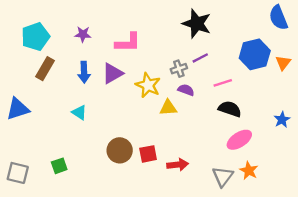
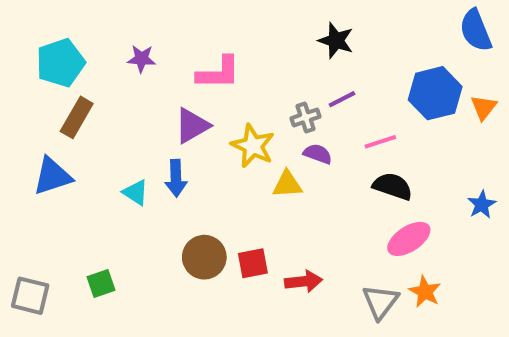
black star: (197, 24) -> (336, 41), size x0.7
blue arrow: (84, 72) -> (176, 178), moved
blue triangle: (18, 109) -> (52, 176), moved

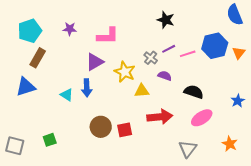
gray cross: (306, 117) -> (151, 58), turned -32
pink line: (380, 142) -> (188, 54), moved
purple semicircle: (318, 154) -> (165, 76), moved
red arrow: (304, 281) -> (160, 117), moved, size x1.4
orange star: (425, 292) -> (230, 144), moved

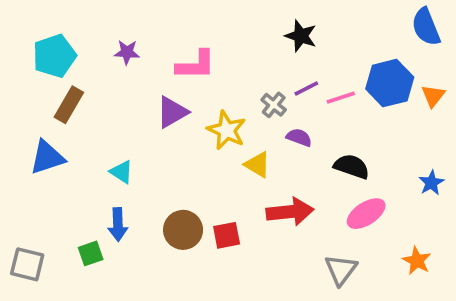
blue arrow: (87, 88) -> (118, 224), moved
yellow triangle: (142, 91) -> (257, 165), turned 35

